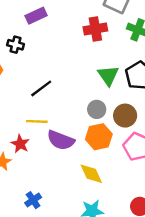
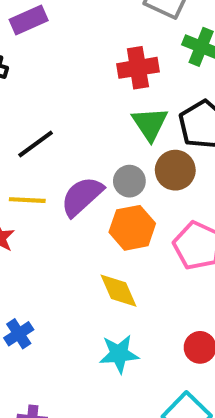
red cross: (95, 29) -> (138, 68), moved
brown circle: (125, 116) -> (175, 170), moved
purple semicircle: (61, 140) -> (82, 196), moved, turned 116

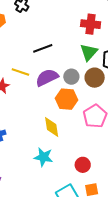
black line: (36, 144) -> (43, 48), moved

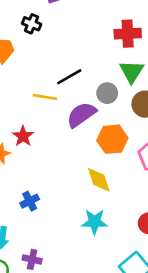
yellow line: (20, 72) -> (45, 97), moved
gray circle: (71, 77) -> (107, 93), moved

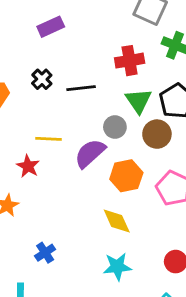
black cross: (32, 24) -> (42, 79), moved, turned 30
black line: (69, 77) -> (81, 88), moved, turned 30
red star: (23, 136) -> (28, 166), moved

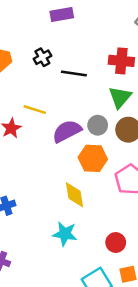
gray circle: (115, 127) -> (98, 125), moved

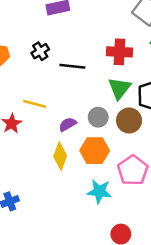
purple semicircle: (67, 131) -> (68, 124), size x0.6
yellow diamond: (74, 195) -> (60, 156), moved, turned 32
cyan star: (65, 234) -> (99, 191), moved

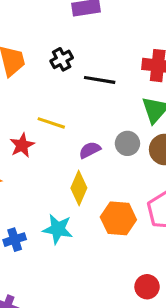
orange hexagon: (95, 151) -> (118, 218), moved
cyan star: (99, 191) -> (58, 229), moved

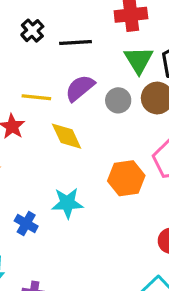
purple semicircle: (90, 150) -> (80, 88), moved, size x1.4
yellow diamond: (79, 188) -> (67, 136), moved, turned -36
blue cross: (15, 240) -> (26, 224), turned -30

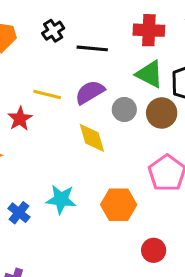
green triangle: (139, 60) -> (150, 74), turned -40
yellow diamond: (67, 136) -> (92, 138), moved
orange hexagon: (126, 178) -> (119, 205), moved

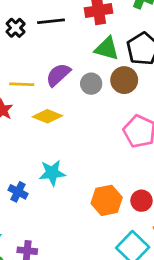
black line: (92, 48) -> (51, 21), moved
yellow diamond: (92, 138) -> (47, 116), moved, turned -40
orange hexagon: (119, 205) -> (107, 200), moved

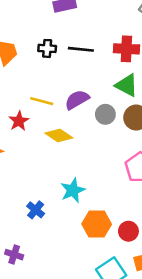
black cross: (16, 28) -> (47, 48), turned 36
cyan star: (52, 173) -> (73, 190), moved, turned -30
blue cross: (18, 192) -> (36, 210), moved

